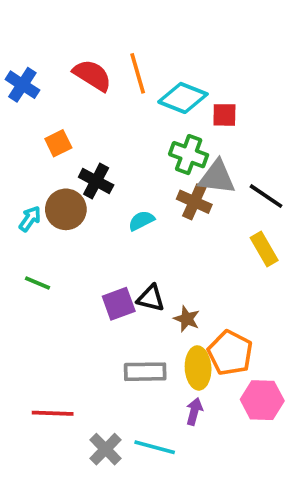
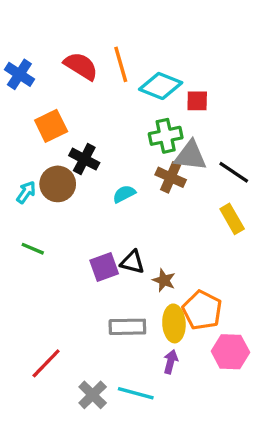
orange square: (58, 143) -> (51, 126), size x1.4
green cross: (189, 155) -> (166, 136), turned -32
red line: (53, 413) -> (46, 363), turned -48

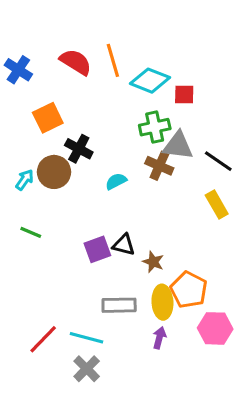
cyan line: (136, 393) -> (87, 338), moved

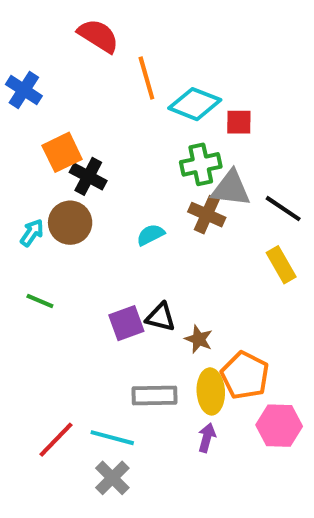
red semicircle: (76, 62) -> (98, 36), moved
black cross: (79, 149) -> (88, 176), moved

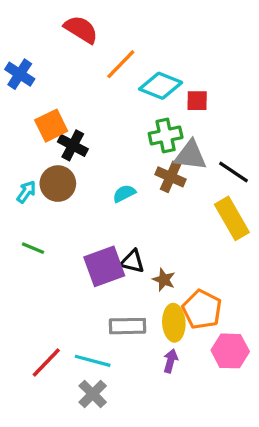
orange line: (146, 78) -> (121, 64), turned 60
yellow rectangle: (281, 265) -> (232, 218), size x1.4
purple square: (126, 323) -> (104, 266), size x1.4

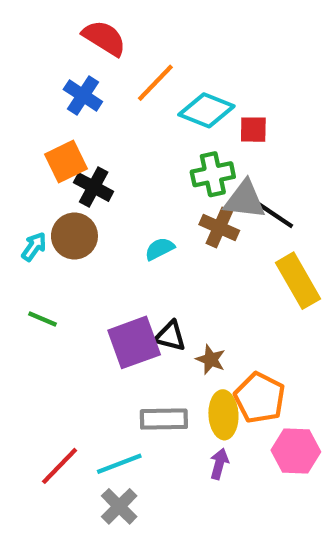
blue cross: (20, 74) -> (83, 95), moved
black line: (233, 172) -> (275, 215), moved
cyan line: (93, 361) -> (119, 464), turned -36

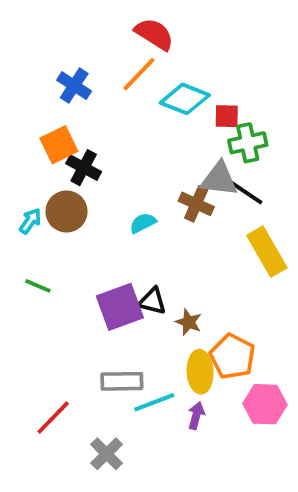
red semicircle: (104, 38) -> (154, 34), moved
green cross: (213, 174) -> (248, 143), moved
gray rectangle: (164, 419) -> (122, 381), moved
cyan line: (119, 464) -> (154, 402), moved

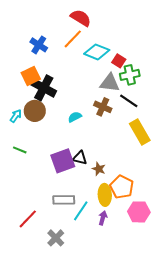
red square: (227, 116) -> (119, 61), turned 32
black cross: (84, 168) -> (44, 88), size x1.4
gray triangle: (219, 179) -> (110, 83), moved
cyan line: (154, 402) -> (81, 211), turned -35

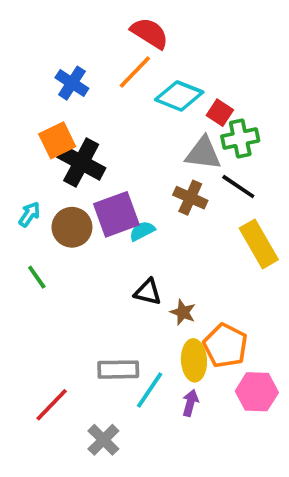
brown circle: (35, 111) -> (72, 227), moved
cyan semicircle: (75, 117) -> (142, 231), moved
green line: (20, 150) -> (37, 277), turned 32
purple square: (63, 161) -> (116, 214), moved

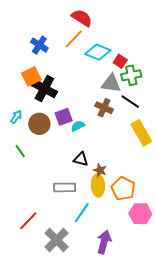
purple square: (116, 214) -> (64, 117), size x0.7
yellow ellipse: (194, 360) -> (98, 185), moved
gray rectangle: (118, 370) -> (65, 187), moved
purple arrow: (190, 403) -> (104, 242), moved, size x1.6
gray cross: (103, 440) -> (57, 240), size x1.4

